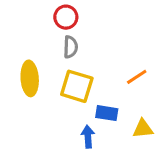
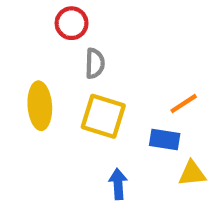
red circle: (66, 17) -> (72, 23), moved
blue rectangle: (107, 113) -> (165, 140), moved

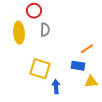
yellow ellipse: (40, 106) -> (19, 33), moved
yellow square: (103, 116) -> (40, 69), moved

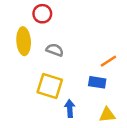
gray semicircle: (45, 30) -> (55, 50), moved, turned -72
yellow triangle: (91, 82) -> (107, 115), moved

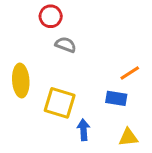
yellow ellipse: (24, 41) -> (21, 81), moved
gray semicircle: (55, 50) -> (66, 45), moved

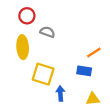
red circle: (51, 16) -> (27, 16), moved
yellow ellipse: (21, 81) -> (23, 47), moved

